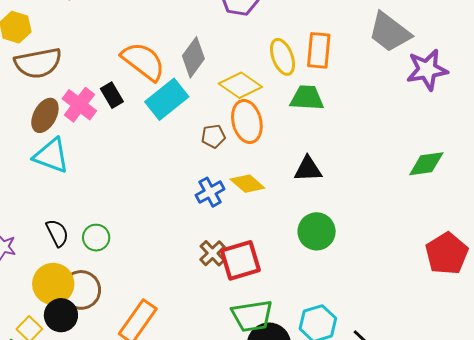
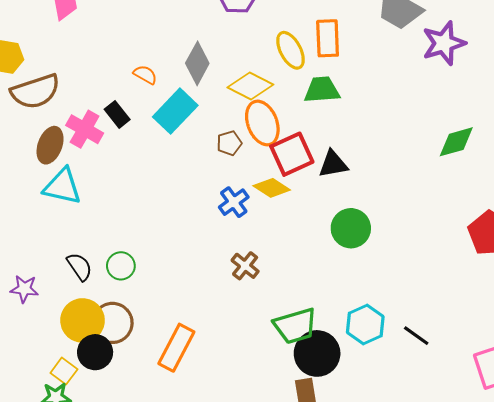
orange semicircle: (143, 61) -> (145, 75), size x0.5
red square: (240, 260) -> (292, 154), moved

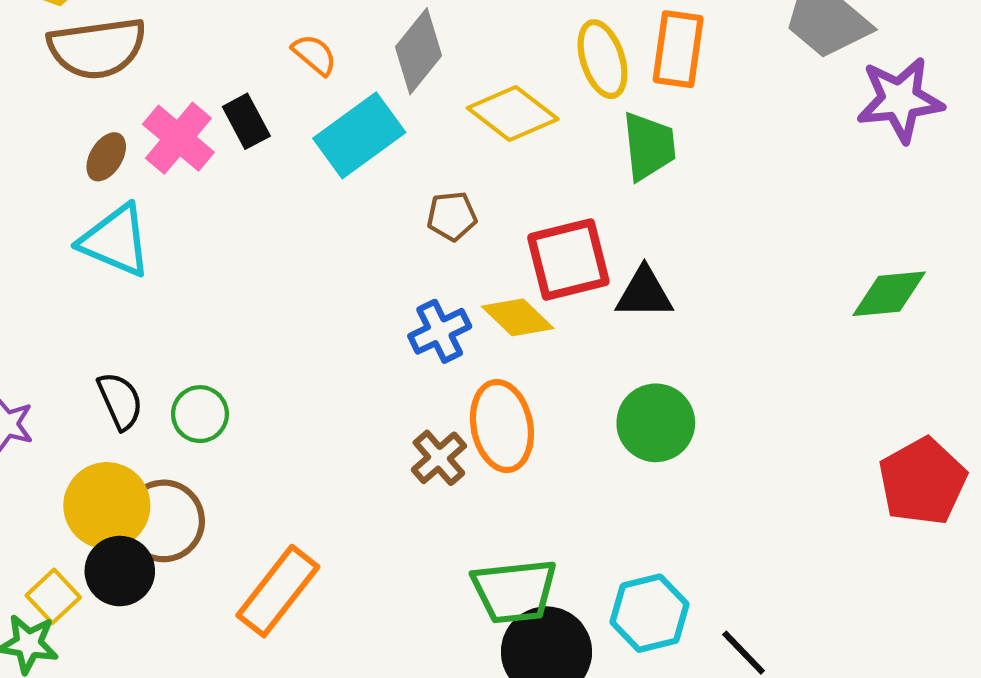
green trapezoid: (322, 90) -> (649, 146), turned 78
orange ellipse: (262, 123) -> (502, 426), moved
brown ellipse: (50, 145) -> (106, 157), size x0.7

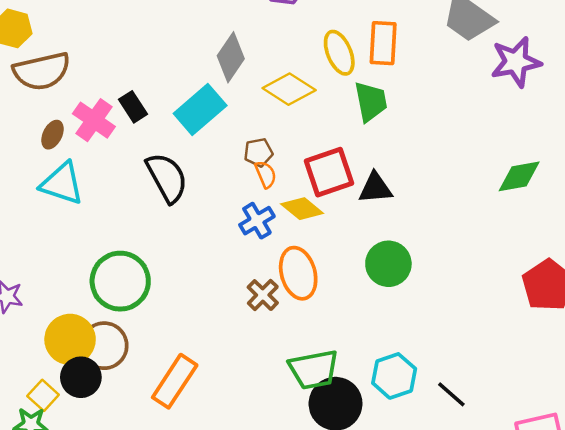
orange semicircle: (314, 55) -> (266, 174), moved, turned 32
black semicircle: (120, 401) -> (167, 178), moved, size x1.5
green circle: (200, 414) -> (120, 281), size x1.8

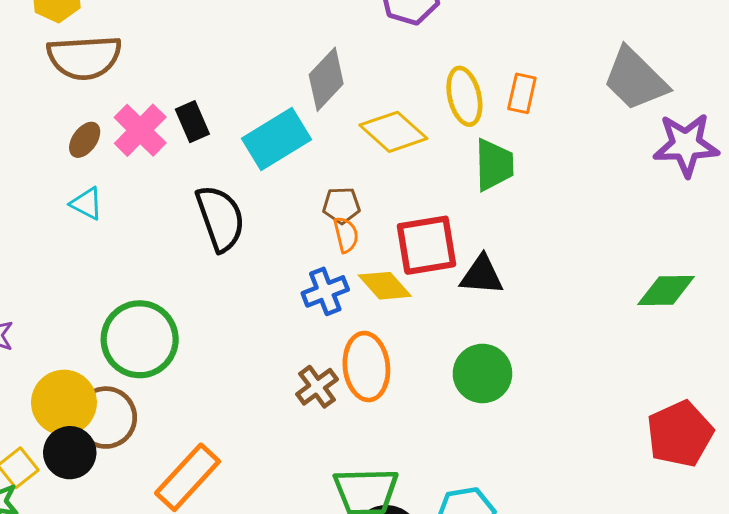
orange rectangle: (383, 43) -> (522, 93), size x0.7
cyan triangle: (62, 183) -> (87, 204), size x0.6

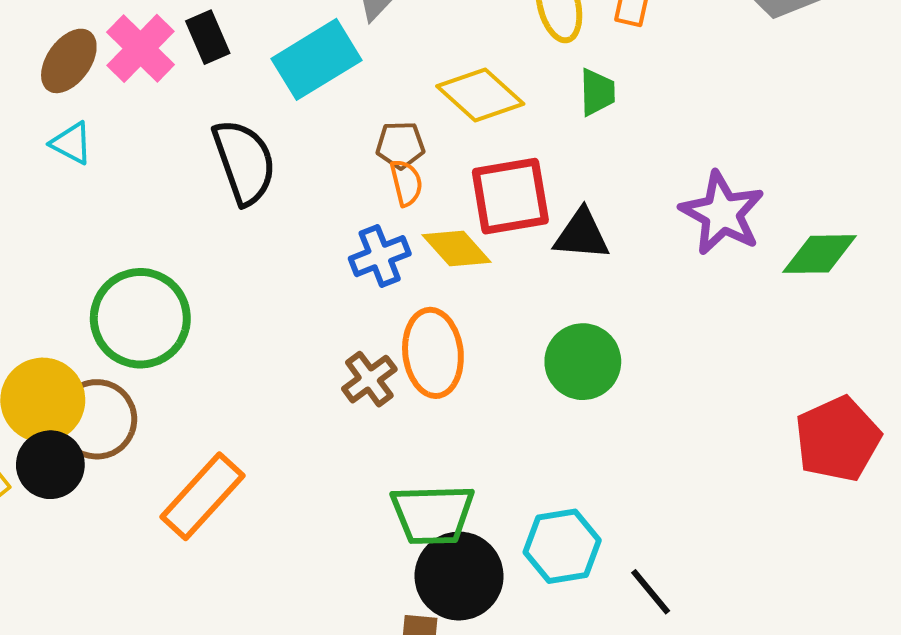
yellow diamond: (393, 132) -> (480, 95), moved
brown ellipse: (85, 140) -> (69, 61), size x1.4
purple star: (686, 145) -> (722, 213), moved, turned 30
green trapezoid: (494, 165) -> (597, 92), size x0.7

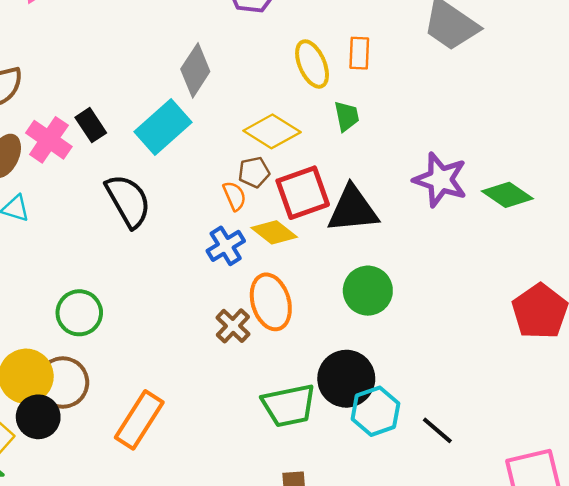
brown pentagon: (400, 145) -> (254, 172), moved
black triangle: (582, 235) -> (353, 209), size x1.4
green diamond: (820, 254) -> (507, 195), turned 45
green circle: (140, 318) -> (79, 313), size x0.7
black circle: (459, 576) -> (346, 379), moved

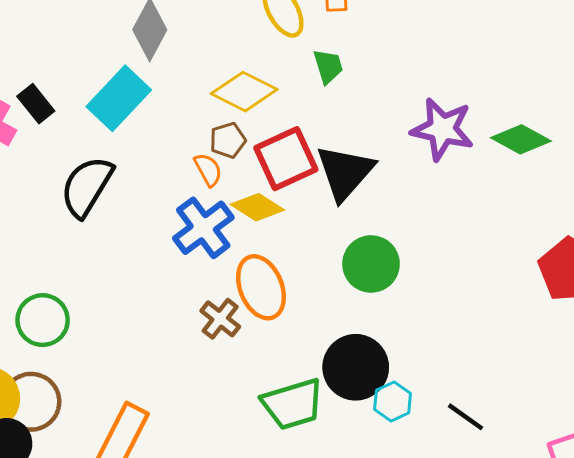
black semicircle: (128, 201) -> (87, 187), turned -114
black triangle: (353, 209) -> (345, 172), turned -38
blue cross: (226, 246) -> (203, 228), size x1.4
cyan hexagon: (375, 411) -> (393, 401), size x0.7

